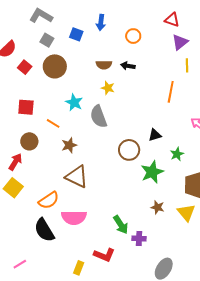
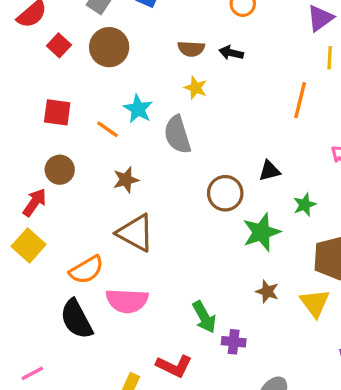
orange line: (53, 123) -> (107, 129), moved

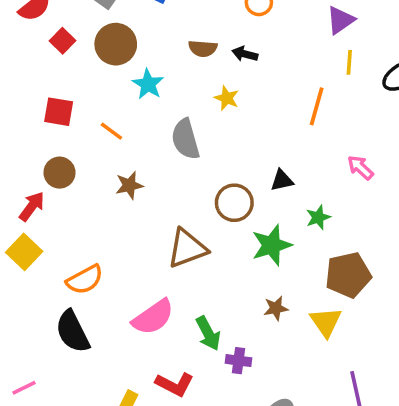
yellow star: (196, 88) -> (227, 98), moved
cyan star: (138, 109) -> (148, 84), moved
brown triangle: (136, 233) -> (187, 248), moved, turned -51
brown star: (267, 291) -> (276, 308), turned -30
pink semicircle: (127, 301) -> (153, 317), moved, turned -39

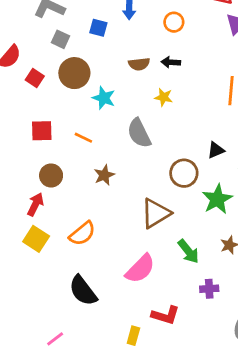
orange semicircle: (85, 280) -> (82, 234), moved
green arrow: (208, 333) -> (188, 251), moved

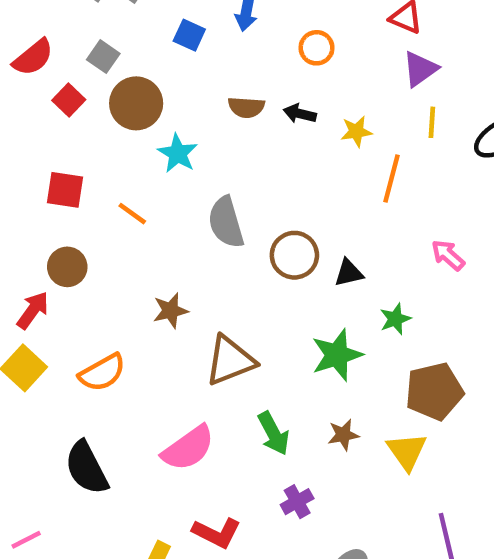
gray square: (60, 39) -> (103, 57), moved
yellow star: (164, 97) -> (356, 131), moved, turned -30
brown circle: (184, 173) -> (294, 255), moved
brown star: (104, 175) -> (170, 311), moved
purple cross: (209, 289) -> (297, 502), turned -36

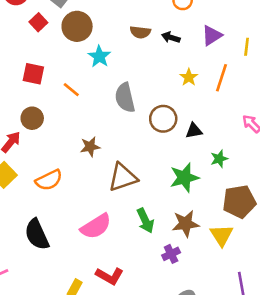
purple triangle: (420, 69) -> (212, 35), moved
yellow star: (356, 131) -> (189, 77), moved, turned -30
brown star: (343, 435) -> (186, 224), size x1.5
purple cross: (297, 502) -> (171, 254), moved

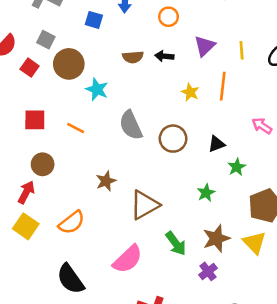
black triangle: (194, 131) -> (216, 144), moved
green star: (184, 178) -> (206, 193), size x0.6

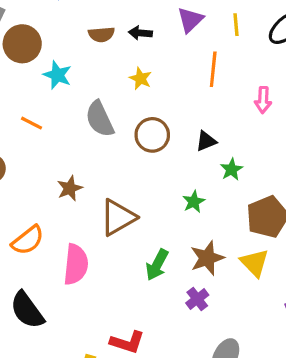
yellow star: (190, 92) -> (140, 78), moved
pink arrow: (262, 126) -> (263, 100), moved, turned -120
green arrow: (176, 243) -> (157, 265), turned 65
pink semicircle: (128, 259) -> (76, 264), moved, turned -40

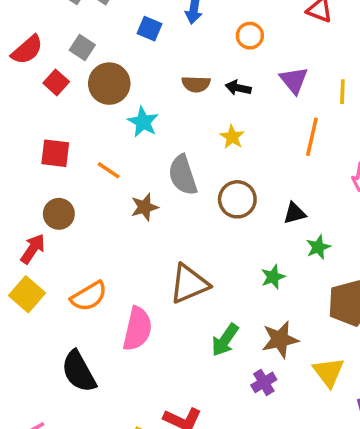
purple triangle: (190, 20) -> (294, 80), turned -32
brown star: (70, 188) -> (144, 207), moved
yellow triangle: (254, 263) -> (329, 372), moved

